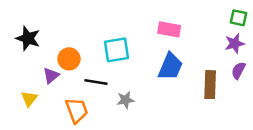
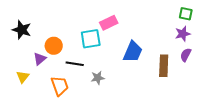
pink rectangle: (169, 29) -> (109, 23), moved, turned -36

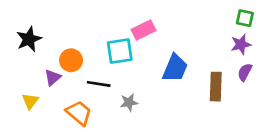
black star: (22, 30) -> (29, 39), turned 30
orange trapezoid: (60, 86) -> (79, 113), turned -30

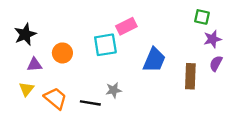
green square: (245, 18) -> (202, 17), moved
purple triangle: (53, 77) -> (35, 65), moved, turned 35
black line: (99, 84) -> (90, 103), moved
orange trapezoid: (79, 113) -> (55, 98), moved

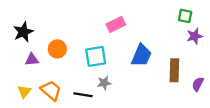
cyan square: (105, 45) -> (96, 56), moved
purple semicircle: (216, 63) -> (198, 84), moved
yellow triangle: (26, 89) -> (24, 92), moved

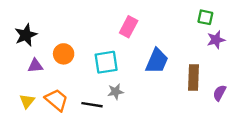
pink rectangle: (116, 24) -> (129, 27), turned -36

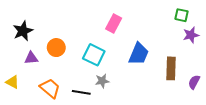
cyan square: (106, 62) -> (94, 55), turned 35
yellow triangle: (27, 101) -> (12, 82), moved, turned -40

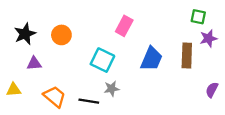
orange circle: (56, 48) -> (61, 35), moved
brown rectangle: (171, 68) -> (187, 56), moved
yellow triangle: (12, 82) -> (14, 90), turned -32

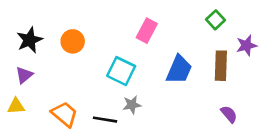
green square: (198, 17) -> (215, 20), moved, turned 35
purple triangle: (34, 63) -> (24, 75), moved, turned -35
purple semicircle: (212, 90) -> (229, 114), moved, turned 112

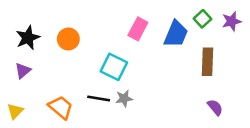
purple star: (246, 45) -> (232, 21), moved
blue trapezoid: (179, 70) -> (176, 34), moved
yellow triangle: (16, 106) -> (15, 111), moved, turned -42
black line: (105, 120) -> (99, 98), moved

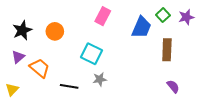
pink rectangle: (138, 29) -> (103, 16), moved
black line: (99, 98) -> (69, 86), moved
orange trapezoid: (61, 107) -> (40, 68), moved

